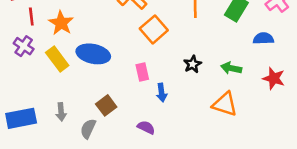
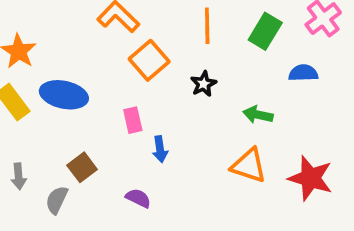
black star: (193, 64) -> (204, 84), moved
red star: (274, 78) -> (311, 178), moved, size x1.4

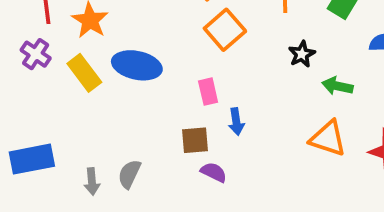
black star: (204, 84) -> (302, 54), moved
brown square: (82, 167) -> (195, 140), moved, turned 32
gray arrow: (19, 176) -> (92, 182), moved

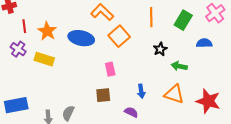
blue ellipse: (137, 65) -> (81, 38), moved
yellow rectangle: (84, 73) -> (44, 59), turned -36
blue arrow: (236, 122) -> (141, 91), moved
purple semicircle: (214, 172) -> (131, 112), moved

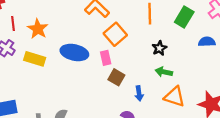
blue ellipse: (81, 38) -> (74, 52), moved
green arrow: (179, 66) -> (164, 72), moved
pink rectangle: (110, 69) -> (106, 58), moved
brown square: (103, 95) -> (116, 77), moved, turned 35

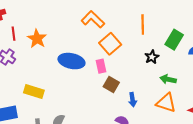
green rectangle: (184, 17) -> (174, 40), moved
yellow rectangle: (35, 59) -> (34, 92), moved
green arrow: (164, 72) -> (168, 79), moved

